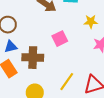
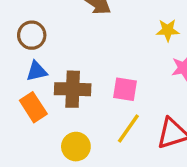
pink square: (60, 39) -> (125, 89), moved, turned 35

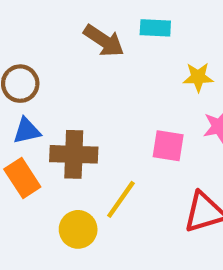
pink square: (125, 89) -> (168, 146), moved
yellow line: (128, 129) -> (121, 199), moved

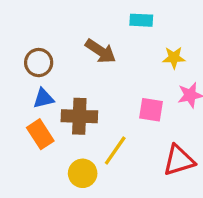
brown arrow: (104, 41) -> (101, 51), moved

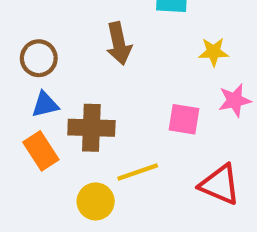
brown arrow: (101, 51) -> (119, 43), turned 44
yellow line: (115, 151) -> (138, 172), turned 36
red triangle: (179, 160) -> (220, 185), turned 40

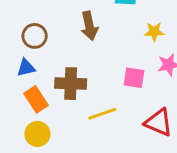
blue triangle: (45, 105) -> (26, 68), moved
yellow circle: (96, 201) -> (37, 134), moved

